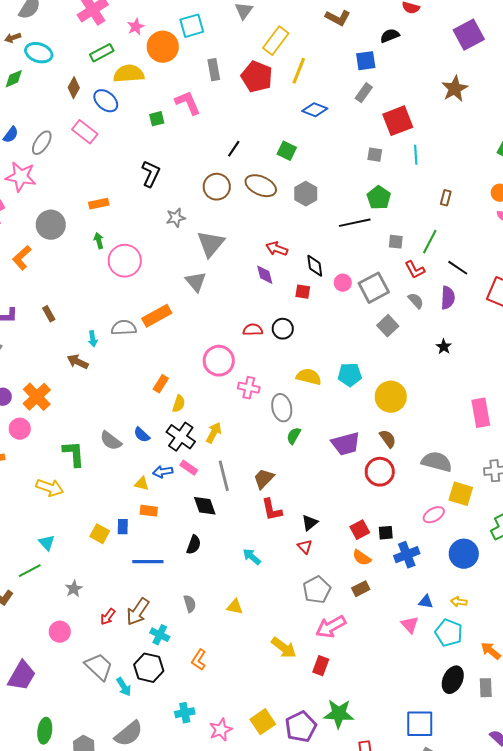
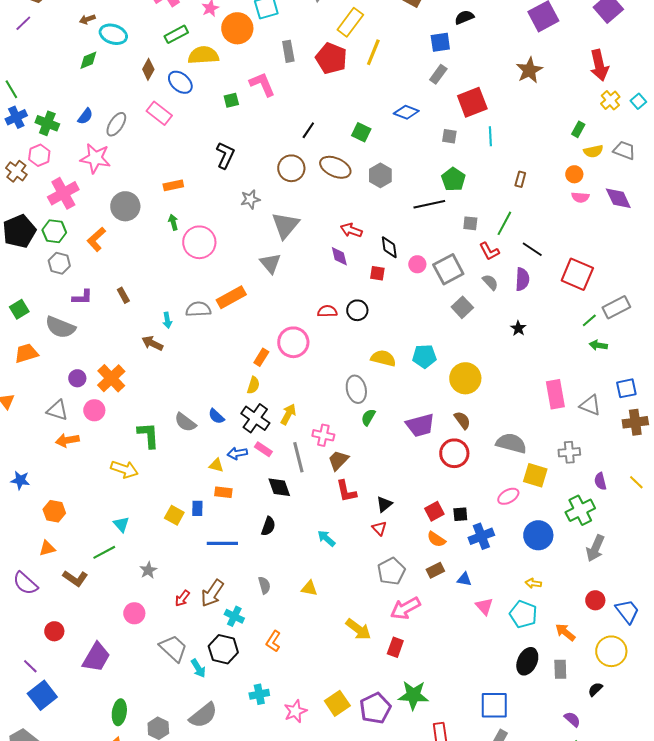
blue diamond: (315, 110) -> (406, 112), moved
orange rectangle: (161, 384) -> (261, 357), moved
pink cross: (249, 388) -> (323, 435), moved
blue triangle: (426, 602) -> (464, 579), moved

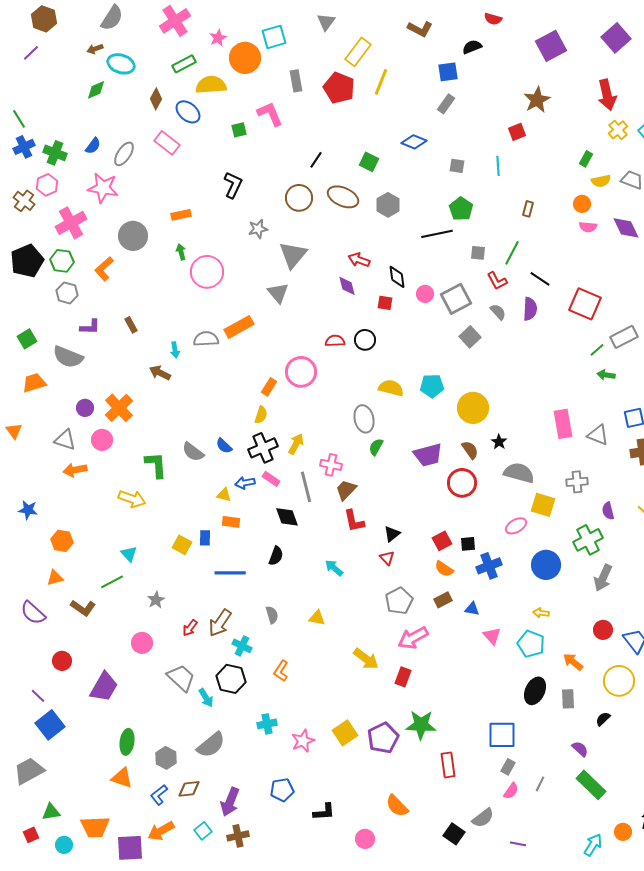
red square: (472, 102) -> (517, 132), moved, size x0.6
black star: (518, 328) -> (499, 442), moved
black cross: (255, 418) -> (263, 448), turned 32

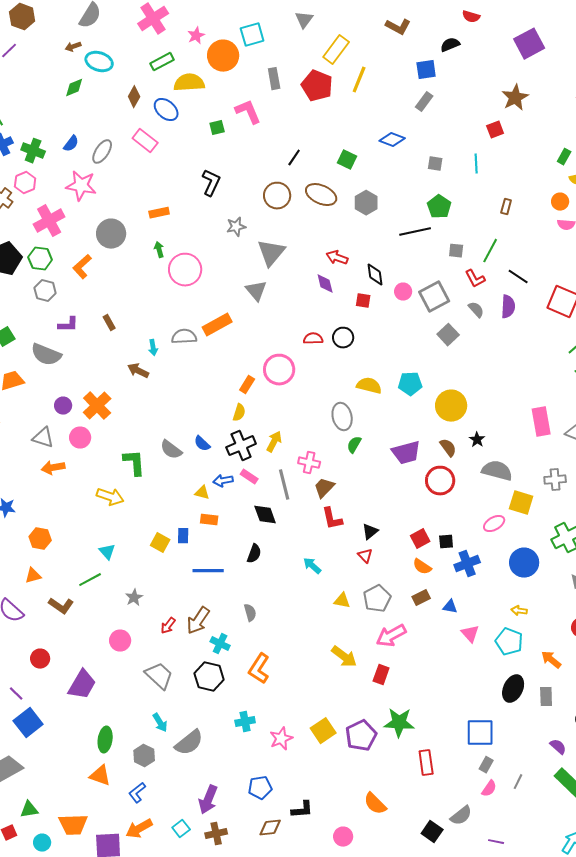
yellow triangle: (317, 618) -> (342, 601), moved
orange L-shape: (281, 671) -> (259, 669), size x1.4
cyan arrow: (206, 698) -> (160, 723), moved
brown diamond: (189, 789) -> (270, 828), moved

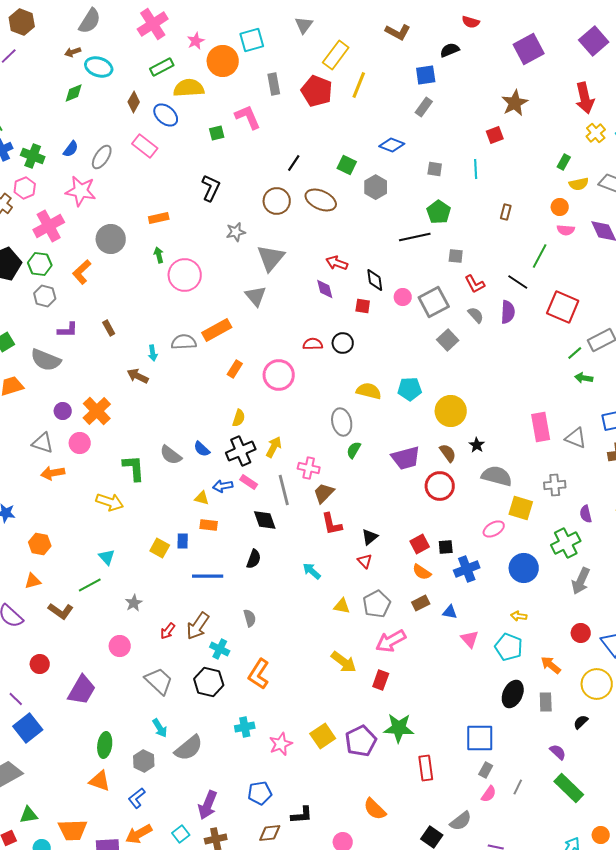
gray hexagon: (366, 203) -> (376, 187), moved
green line: (490, 251) -> (540, 256), moved
orange rectangle: (247, 385) -> (235, 369), moved

